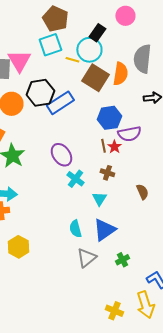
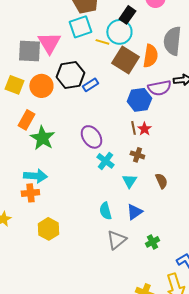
blue rectangle: (60, 103) -> (90, 85), size x0.6
purple semicircle: (129, 134) -> (159, 88), moved
brown semicircle: (142, 192) -> (161, 181), moved
blue triangle: (104, 230) -> (134, 212), size x0.7

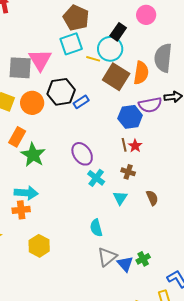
blue triangle: (134, 212) -> (125, 264), moved, turned -36

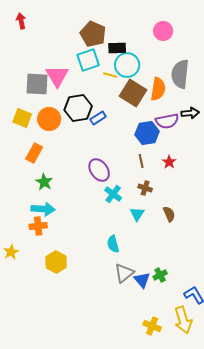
black rectangle: (118, 32) -> (117, 48), moved, turned 54
red star: (135, 146) -> (169, 162), moved
green star: (33, 155) -> (44, 182), moved, size x0.7

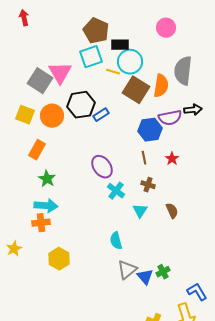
gray square: (37, 84) -> (40, 81), turned 30

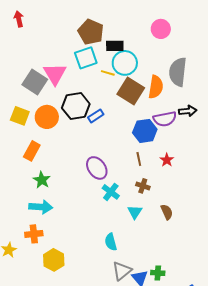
orange cross: (41, 223) -> (34, 234), moved
green cross: (163, 272) -> (158, 273), turned 32

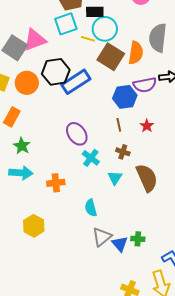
pink triangle: (55, 74) -> (35, 40), turned 40
blue rectangle: (96, 116) -> (76, 82), size x1.8
brown semicircle: (167, 212) -> (147, 178), size x1.8
orange cross: (34, 234) -> (56, 183), moved

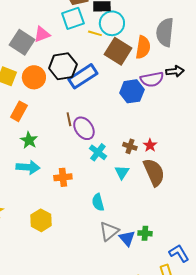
pink triangle: (35, 40) -> (42, 34), size x0.7
brown line: (119, 125) -> (69, 119), moved
red star: (147, 126) -> (150, 145), moved

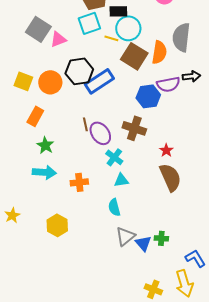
gray square: (22, 42) -> (38, 29), moved
brown cross: (130, 146) -> (134, 128), moved, size x1.6
cyan triangle: (122, 172) -> (121, 180), moved, turned 49

